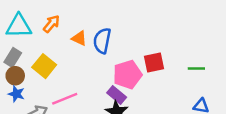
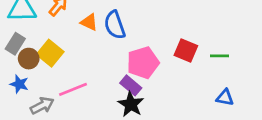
blue semicircle: (102, 41) -> (115, 25), turned -30
red square: (154, 62) -> (186, 50), moved, turned 35
brown circle: (15, 76) -> (29, 59), moved

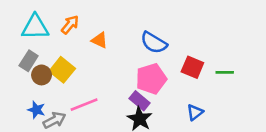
blue semicircle: (115, 25) -> (154, 43), moved, turned -40
blue star: (19, 84) -> (36, 110), moved
blue triangle: (225, 98) -> (195, 112), moved, turned -48

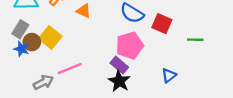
red square: (192, 67) -> (162, 24), moved
blue star: (36, 110) -> (21, 49), moved

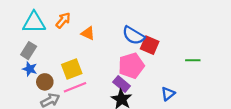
red square: (162, 24) -> (150, 45), moved
yellow square: (50, 37) -> (72, 69), moved, turned 30
brown circle: (32, 42) -> (45, 82), moved

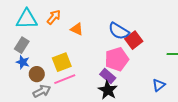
red square: (150, 45) -> (134, 40), turned 30
blue triangle: (168, 94) -> (159, 85), moved

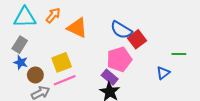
orange triangle: (77, 29) -> (77, 28), size x1.5
blue triangle: (159, 85) -> (163, 73), moved

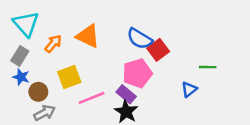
orange arrow: (53, 15) -> (53, 44), moved
cyan triangle: (25, 17) -> (26, 24), turned 50
pink line: (65, 80) -> (91, 98), moved

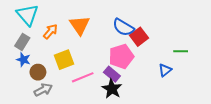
orange triangle: (88, 36) -> (80, 25), turned 30

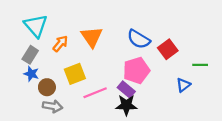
red square: (139, 37) -> (168, 49), moved
black star: (112, 89) -> (126, 105), turned -30
gray arrow: (43, 90) -> (53, 106), turned 36

